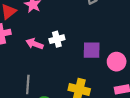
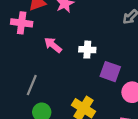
white cross: (57, 39) -> (87, 50), moved

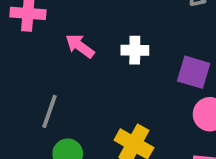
purple square: (110, 72) -> (194, 72), moved

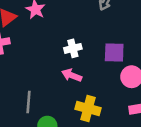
pink arrow: (80, 46) -> (72, 75), moved

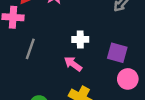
gray line: (29, 102) -> (30, 49), moved

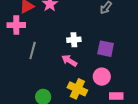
pink circle: (128, 79) -> (102, 77), moved

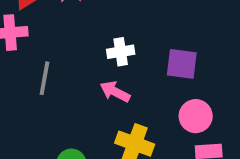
pink circle: (102, 77) -> (196, 116), moved

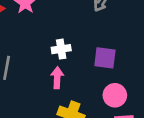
pink arrow: (115, 92) -> (57, 78), turned 65

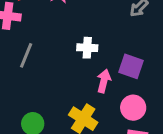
pink arrow: (57, 78) -> (104, 81), moved

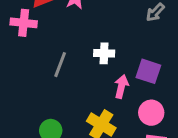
gray line: (26, 55) -> (60, 65), moved

